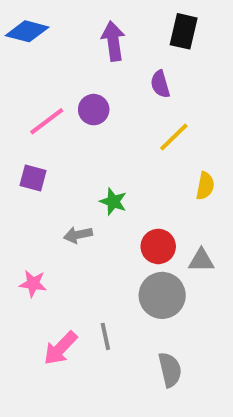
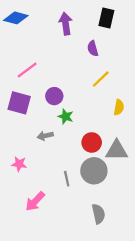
purple circle: (94, 110) -> (54, 96), moved
purple square: (33, 178) -> (19, 103), size x1.5
gray triangle: (201, 260) -> (117, 150), size x1.5
gray line: (105, 336) -> (67, 179), moved

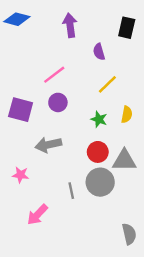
black rectangle: (106, 18) -> (127, 28), moved
pink line: (27, 70) -> (54, 75), moved
green star: (66, 116) -> (99, 119), moved
gray arrow: (45, 136) -> (48, 145), size x1.5
gray semicircle: (98, 214) -> (129, 234), moved

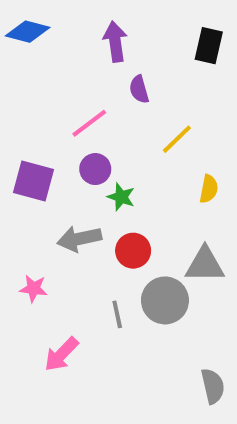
purple semicircle: (99, 52) -> (139, 89), moved
green star: (99, 119) -> (121, 197), moved
red circle: (98, 152) -> (133, 251), moved

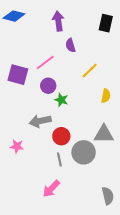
purple square: (34, 181) -> (18, 75), moved
red circle: (133, 251) -> (61, 136), moved
pink arrow: (61, 354) -> (51, 189), moved

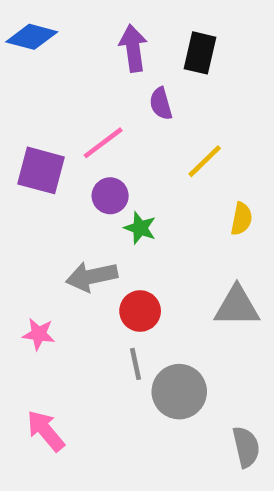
black rectangle: (106, 23) -> (200, 53), moved
gray circle: (84, 152) -> (179, 392), moved
pink arrow: (51, 189) -> (46, 431), moved, turned 96

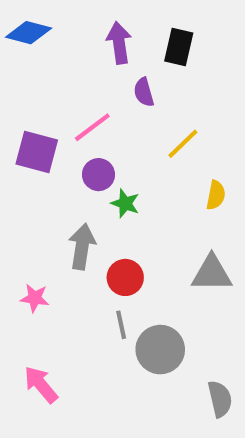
gray arrow: (92, 276) -> (82, 247), turned 111

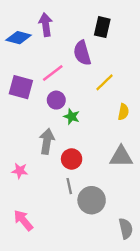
blue diamond: (29, 33) -> (19, 38), moved
purple arrow: (119, 43) -> (46, 25), moved
purple semicircle: (144, 92) -> (82, 53), size x1.5

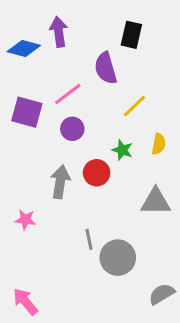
green star: (72, 117) -> (122, 150), moved
red circle: (72, 159) -> (97, 173), moved
pink arrow: (23, 220) -> (25, 302), moved
gray semicircle: (126, 228) -> (162, 294), turned -108

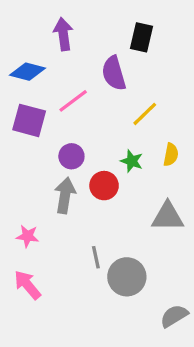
blue diamond: (24, 48) -> (27, 72), moved
purple circle: (72, 129) -> (71, 156), moved
pink arrow: (25, 302) -> (27, 285), moved

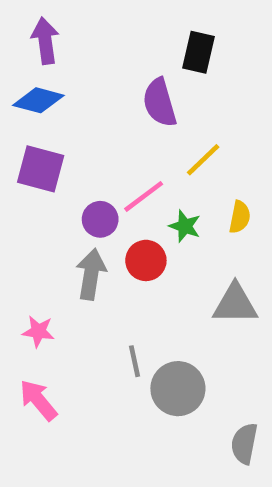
purple arrow: (63, 34) -> (45, 41), moved
pink line: (73, 101) -> (144, 196), moved
gray semicircle: (174, 316) -> (244, 444), turned -48

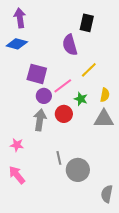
purple square: (41, 169) -> (37, 74), moved
gray triangle: (235, 304) -> (104, 119), moved

